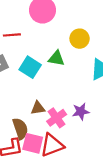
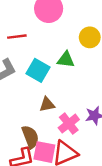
brown triangle: (38, 108) -> (47, 104), moved

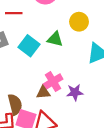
brown triangle: (47, 104) -> (43, 92), moved
pink cross: (69, 124) -> (53, 82), moved

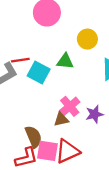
red line: (14, 13) -> (20, 60), moved

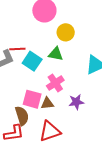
yellow circle: (87, 39) -> (66, 32), moved
pink cross: (70, 106) -> (55, 83), moved
pink square: (47, 151) -> (32, 99), moved

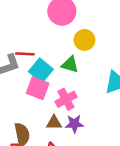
pink square: (32, 99) -> (38, 88), moved
purple star: (76, 102) -> (74, 124), moved

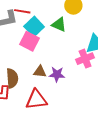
pink cross: (66, 99) -> (85, 59), moved

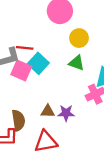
green triangle: (59, 25) -> (77, 63), moved
pink square: (30, 41) -> (21, 70), moved

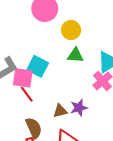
red line: (25, 48) -> (27, 94), moved, turned 63

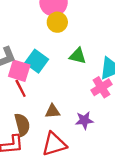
yellow circle: (71, 30) -> (57, 22), moved
purple star: (79, 108) -> (84, 120), moved

